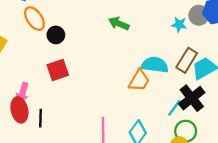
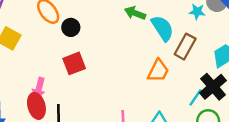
brown rectangle: (187, 60) -> (185, 47), moved
cyan semicircle: (155, 65) -> (163, 28), moved, turned 52

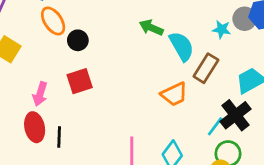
orange trapezoid: (158, 71) -> (174, 94), turned 35
pink arrow: (39, 88) -> (40, 94), moved

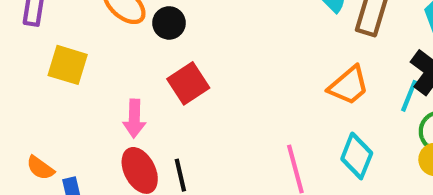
orange trapezoid: (174, 94) -> (349, 86), moved

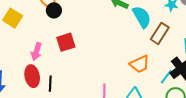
black circle: (169, 23) -> (54, 10), moved

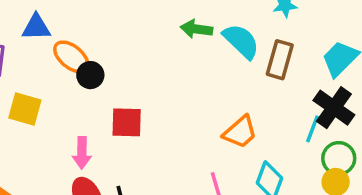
red square: (66, 42) -> (127, 122), turned 36
orange trapezoid: (140, 64) -> (240, 132), moved

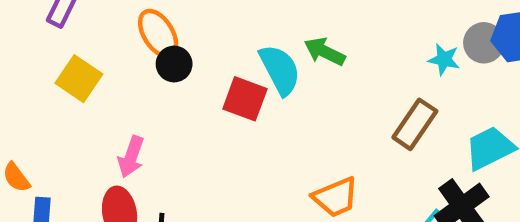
cyan semicircle: (241, 41) -> (280, 70), moved
red square: (127, 122) -> (245, 99), moved

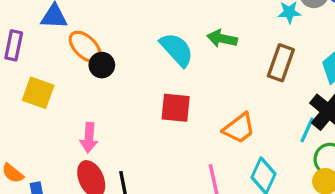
green arrow: (325, 52) -> (222, 39), moved
red square: (245, 99) -> (176, 108), moved

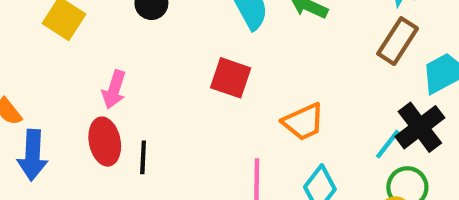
brown rectangle: (281, 63) -> (398, 41), moved

